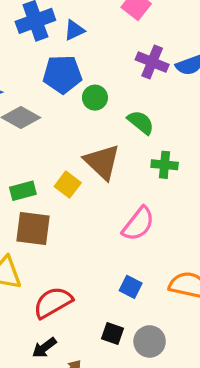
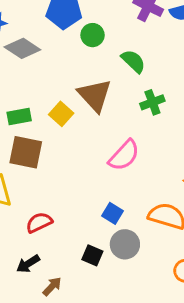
green cross: (165, 165) -> (152, 102), turned -30
red semicircle: (53, 302) -> (39, 222), size x0.7
gray circle: (150, 341) -> (125, 244), moved

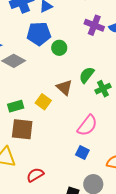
green semicircle: (133, 61) -> (87, 75), moved, turned -90
brown triangle: (95, 95) -> (64, 87), size x0.7
blue square: (112, 213) -> (82, 152), moved

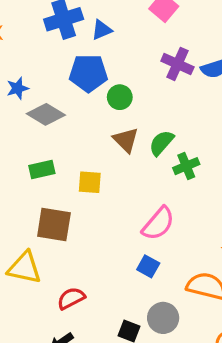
brown triangle: (64, 87) -> (126, 140), moved
yellow square: (43, 102) -> (90, 182), turned -35
green rectangle: (16, 106) -> (42, 169), moved

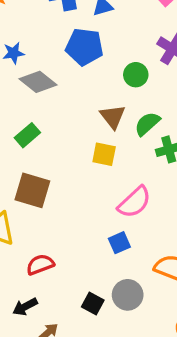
green circle: (120, 97) -> (136, 75), moved
green rectangle: (42, 169) -> (27, 135), turned -35
yellow square: (90, 182) -> (104, 154), moved
blue square: (148, 266) -> (119, 243), turned 30

